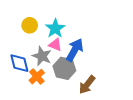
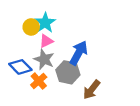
cyan star: (55, 28) -> (45, 23), moved
pink triangle: (55, 45) -> (46, 41), moved, turned -48
blue diamond: (19, 63) -> (20, 67), turned -30

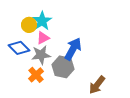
gray star: (44, 59) -> (41, 55), turned -30
blue diamond: (20, 67) -> (19, 48), moved
brown arrow: (92, 90) -> (97, 85), moved

